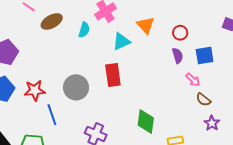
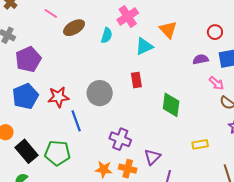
red circle: (180, 33) -> (215, 32), moved
purple semicircle: (178, 56) -> (201, 59), turned -84
red rectangle: (113, 75) -> (136, 80), size x0.7
green diamond: (146, 121) -> (171, 105), moved

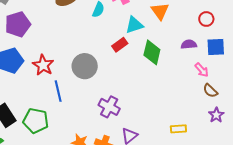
red rectangle: (136, 80) -> (120, 45), moved, turned 56
red star: (58, 97) -> (43, 65), turned 30
green diamond: (171, 105) -> (152, 52), moved
purple cross: (120, 139) -> (109, 107), moved

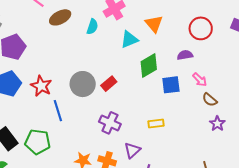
red circle: (206, 19) -> (201, 28), size x1.5
red rectangle: (120, 45) -> (109, 84), moved
blue square: (216, 47) -> (171, 85), moved
green diamond: (152, 52) -> (149, 65), turned 50
yellow rectangle: (178, 129) -> (156, 124), moved

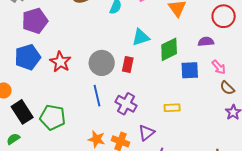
cyan triangle: (129, 39) -> (141, 37), moved
red rectangle: (109, 84) -> (128, 64), turned -42
blue line: (58, 111) -> (97, 96), moved

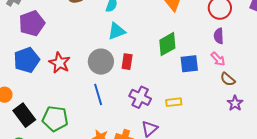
cyan triangle: (141, 37) -> (117, 31), moved
purple semicircle: (206, 42) -> (219, 36), moved, turned -84
purple cross: (126, 104) -> (140, 97), moved

